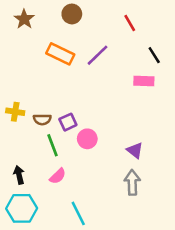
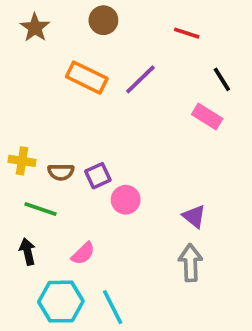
red line: (130, 23) -> (187, 33), turned -42
pink rectangle: (144, 81) -> (207, 116), turned 30
green line: (53, 145) -> (41, 209), moved, turned -50
cyan hexagon: (22, 208) -> (61, 302), moved

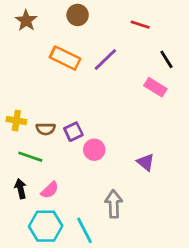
pink semicircle: (83, 253) -> (50, 190), moved
gray arrow: (190, 263) -> (114, 204), moved

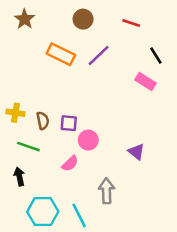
brown circle: (78, 15) -> (83, 19), moved
brown semicircle: (46, 129) -> (43, 121), turned -102
purple square: (73, 132) -> (69, 123), turned 30
pink semicircle: (50, 190) -> (70, 163), moved

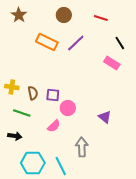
black arrow: (19, 176) -> (15, 136), turned 112

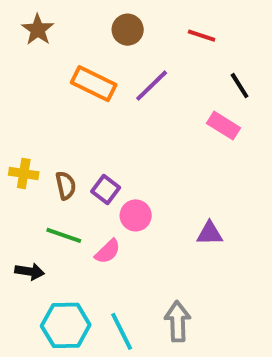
purple square: (53, 95) -> (106, 189), turned 32
green line: (22, 113) -> (64, 235), moved
purple triangle: (105, 117) -> (210, 233), turned -40
gray arrow: (82, 147) -> (178, 321), moved

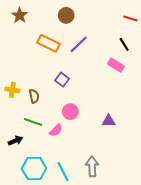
red line: (202, 36) -> (130, 18), moved
purple square: (106, 189) -> (62, 80), moved
black arrow: (30, 271) -> (15, 141), turned -32

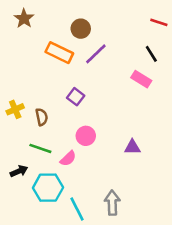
brown circle: (66, 15) -> (81, 29), moved
yellow cross: (12, 90) -> (15, 109), turned -32
cyan hexagon: (34, 169) -> (48, 188), moved

